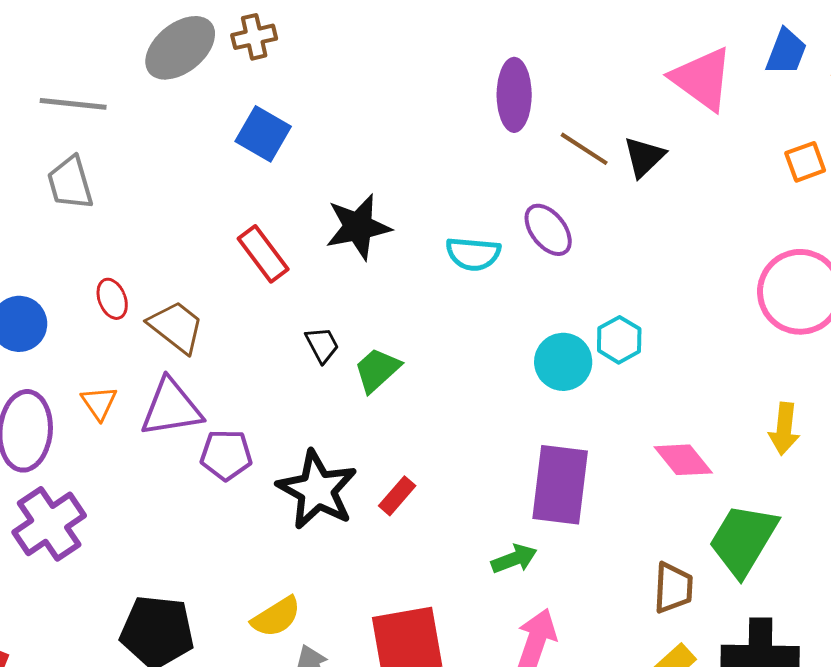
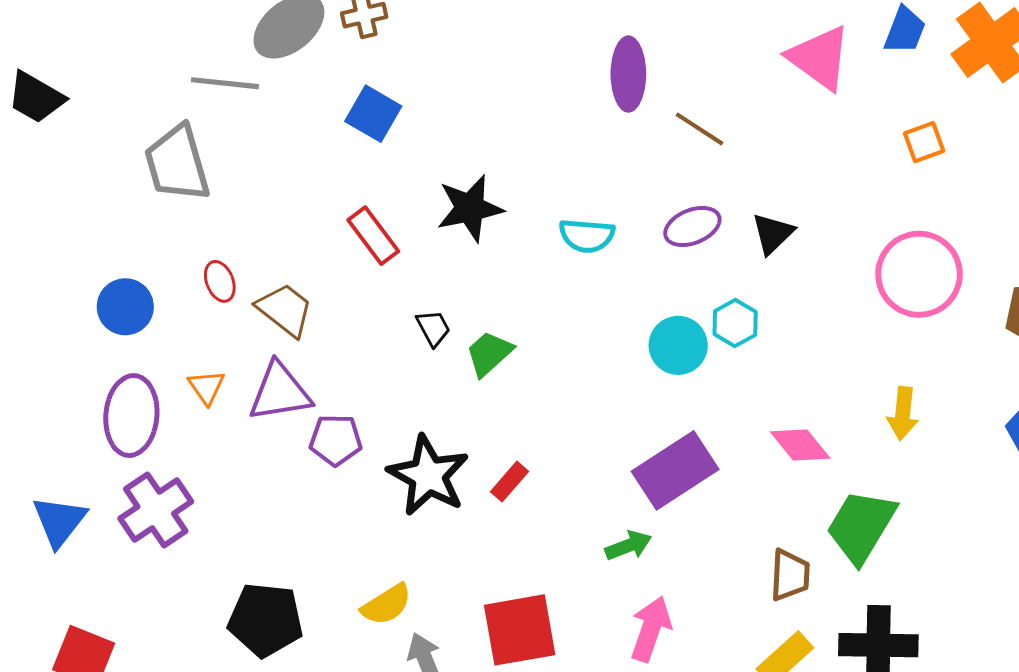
gray line: (73, 104) -> (225, 83), moved
black triangle: (644, 157) -> (773, 234), moved
gray trapezoid: (70, 183) -> (177, 163), size x1.4
purple ellipse: (548, 230) -> (692, 226), moved, turned -74
purple rectangle: (560, 485) -> (675, 470), turned 50

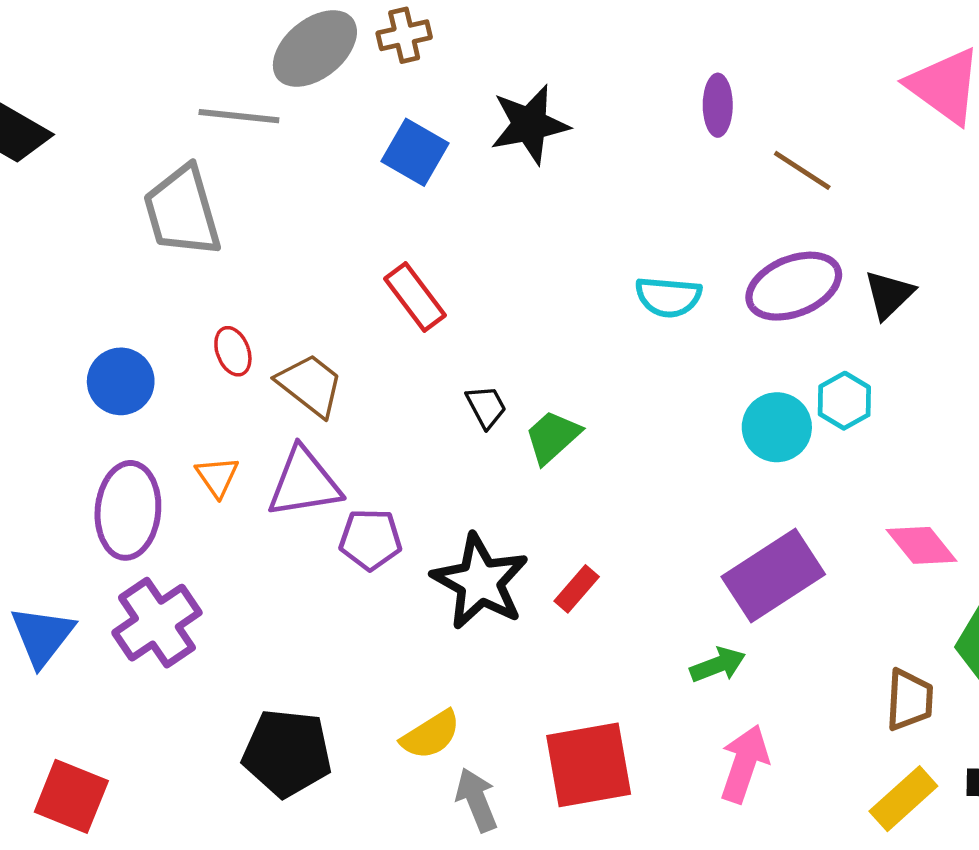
purple ellipse: (628, 74) -> (718, 105), size x0.7
black star: (470, 208) -> (530, 125), moved
purple ellipse: (692, 226) -> (794, 286), size x1.4

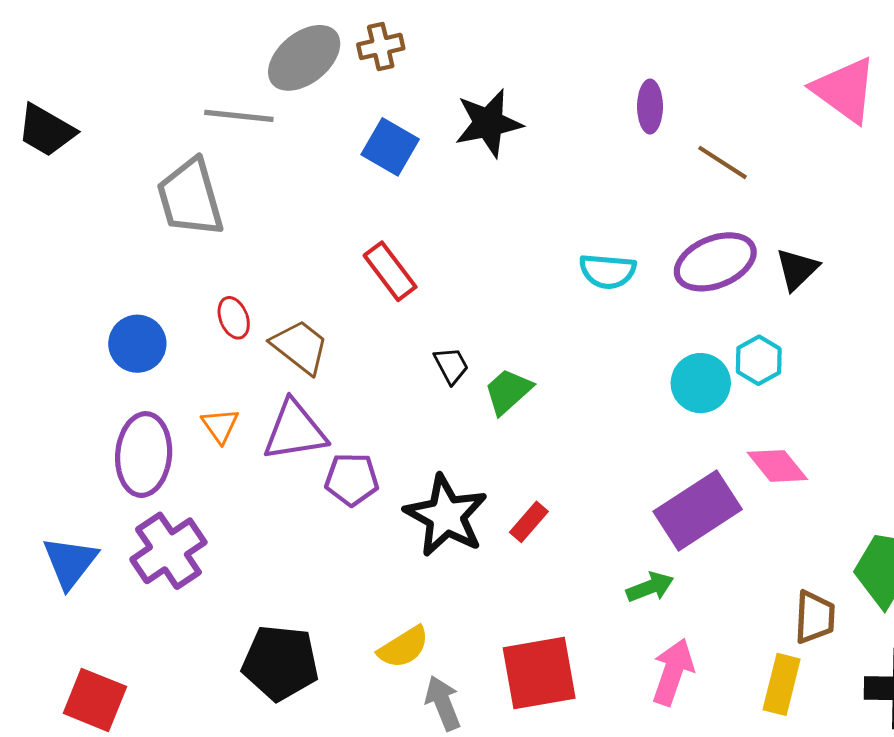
pink diamond: (922, 545) -> (777, 466), moved
yellow rectangle: (903, 799) -> (782, 684), moved, turned -34

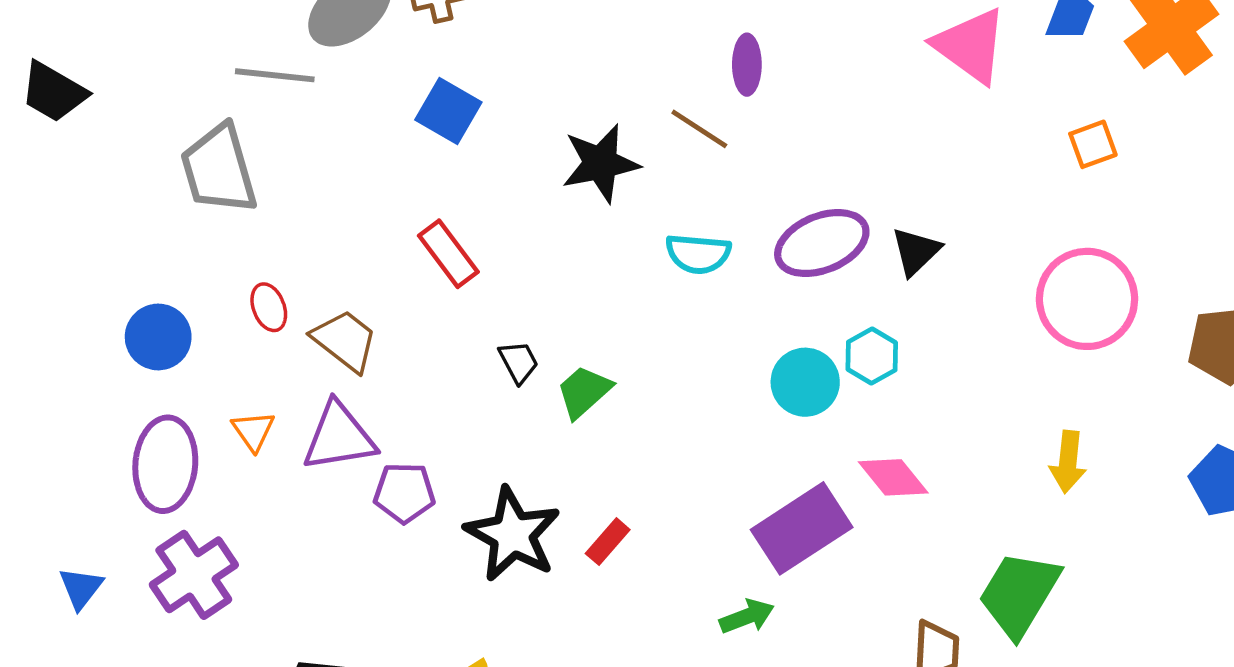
black star: (488, 123) -> (601, 163), moved
brown line: (722, 162) -> (699, 129), moved
blue triangle: (70, 562) -> (81, 588), size x0.7

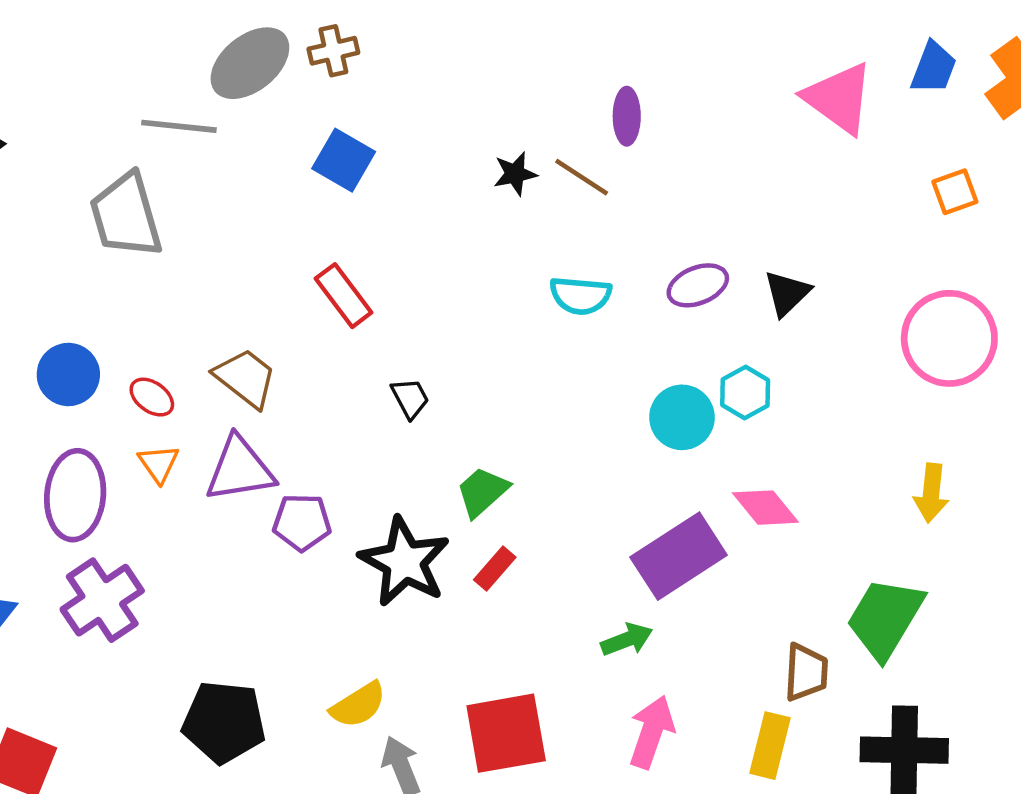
black star: (601, 163) -> (515, 174), moved, size x0.6
purple ellipse: (822, 243) -> (698, 285), size x0.7
red ellipse: (269, 307) -> (152, 397), moved, turned -33
green trapezoid: (584, 392) -> (482, 492), moved

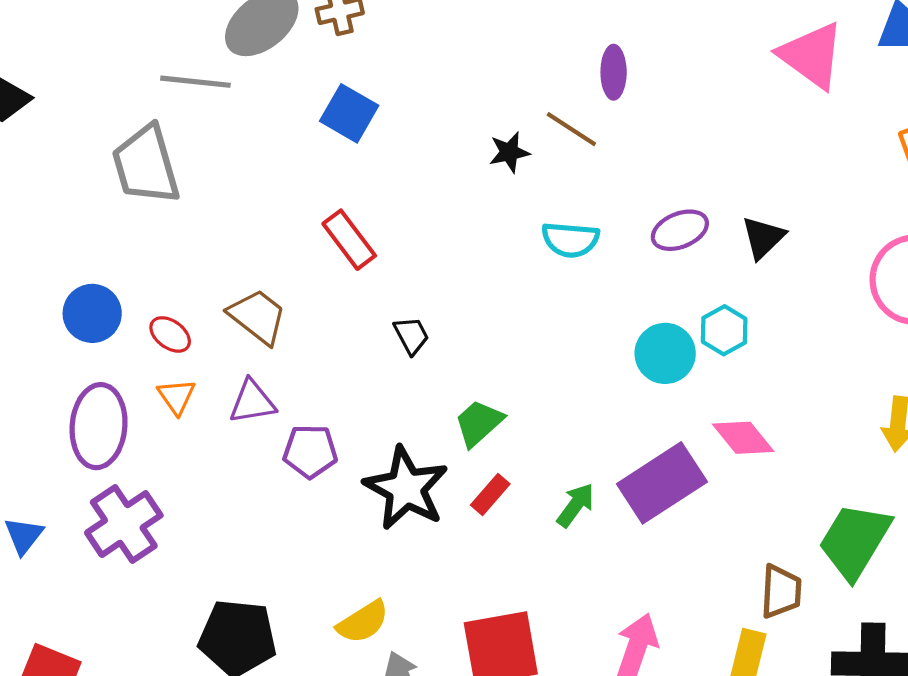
black star: (515, 174) -> (509, 152), moved
purple triangle: (240, 469) -> (252, 402), size x0.7
green arrow: (627, 640) -> (576, 505), moved, turned -33

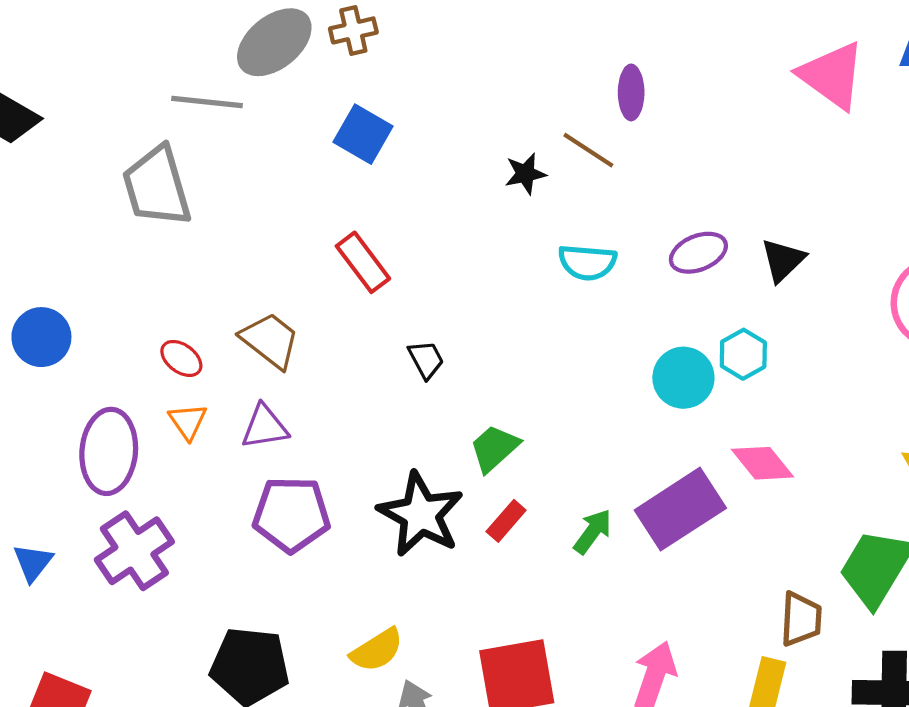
blue circle: (92, 313) -> (41, 337), moved
purple pentagon: (310, 451) -> (291, 514), moved, size x1.4

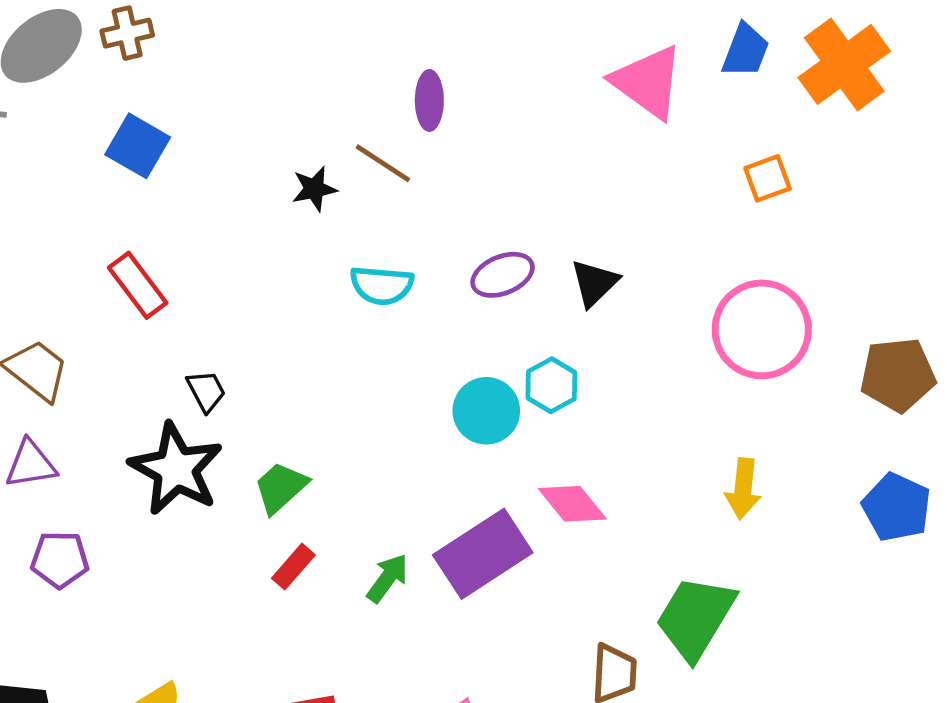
purple pentagon: (291, 514) -> (60, 560), size x0.7
black star: (421, 514) -> (176, 469), moved

